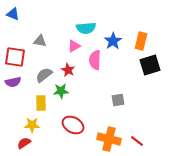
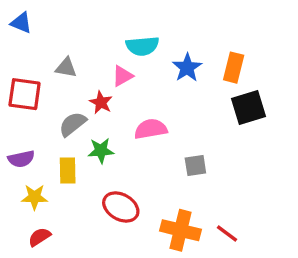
pink semicircle: (95, 60) -> (151, 129), moved, turned 78
red star: (68, 70) -> (101, 102), moved
purple semicircle: (13, 82) -> (21, 159), moved
yellow star: (32, 125) -> (34, 197), moved

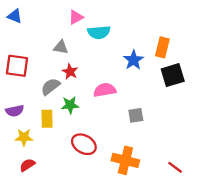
gray triangle: (66, 68) -> (61, 47), moved
blue star: (187, 68) -> (133, 60), moved
pink triangle: (122, 76) -> (76, 17), moved
red line: (227, 234) -> (175, 167), moved

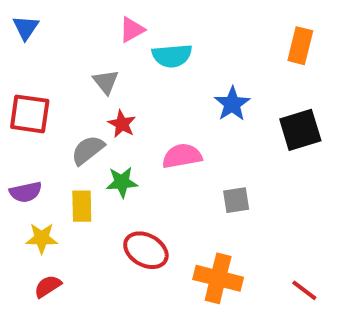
blue triangle: (15, 16) -> (26, 28), turned 42
gray triangle: (61, 47) -> (106, 82), turned 42
orange rectangle: (162, 47) -> (300, 46), moved

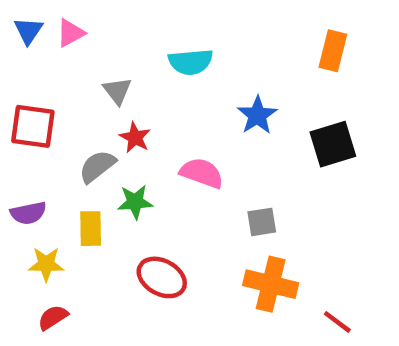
pink triangle: (132, 30) -> (71, 33), moved
pink semicircle: (182, 156) -> (202, 173), turned 30
orange cross: (218, 278) -> (271, 284), moved

